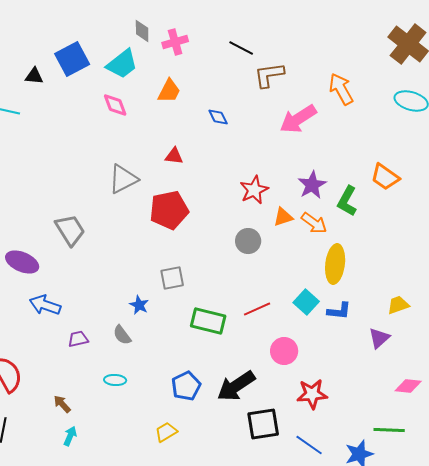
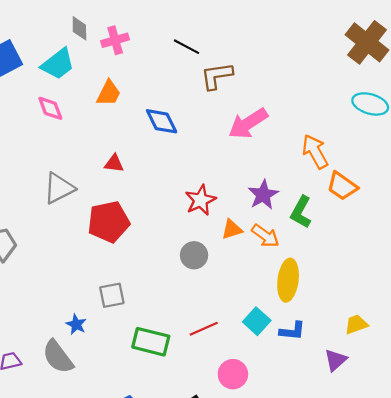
orange arrow: (341, 89) -> (315, 152), moved
blue diamond: (218, 117) -> (162, 121), size x1.5
gray semicircle: (122, 335) -> (58, 357), size x1.6

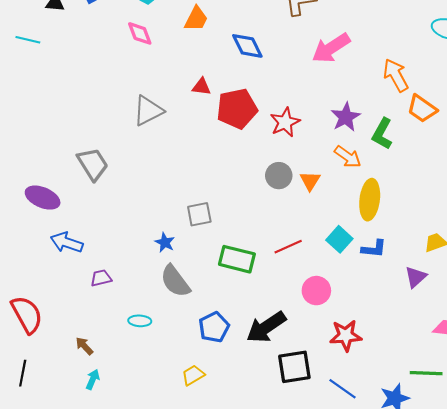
red pentagon: (109, 222) -> (237, 109), moved
orange triangle: (232, 229) -> (310, 181), moved, turned -40
gray semicircle: (58, 357) -> (175, 281), moved

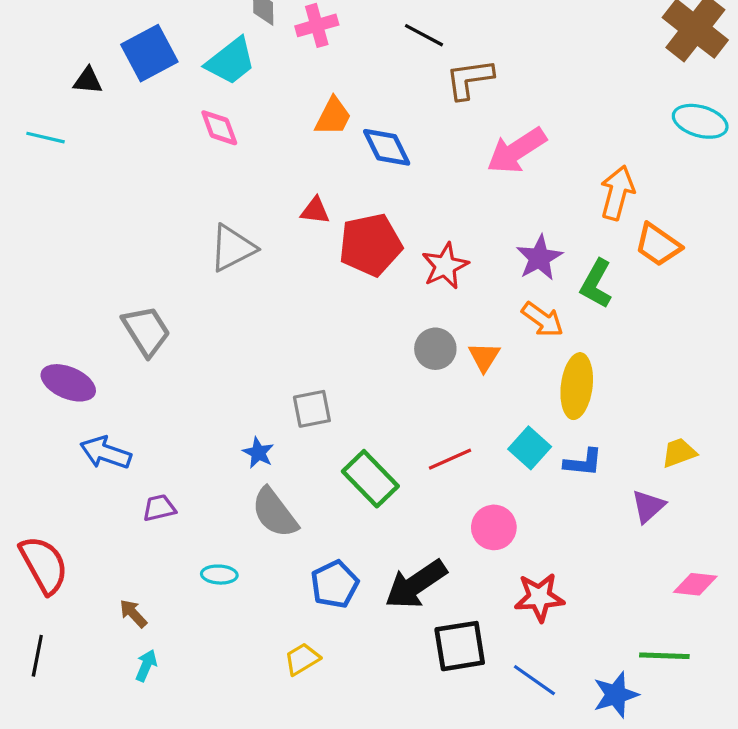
orange trapezoid: (196, 19) -> (333, 116), moved
orange arrow: (396, 75) -> (617, 193), turned 44
green rectangle: (237, 259) -> (370, 479), turned 32

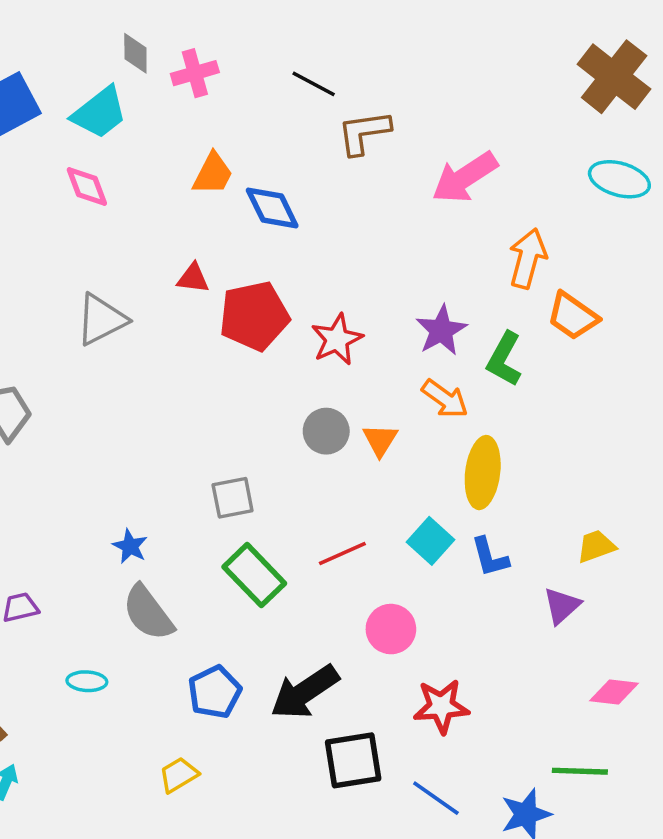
pink arrow: (517, 151) -> (465, 177), moved
gray square: (312, 409) -> (233, 498), moved
blue L-shape: (583, 462) -> (490, 557), turned 69

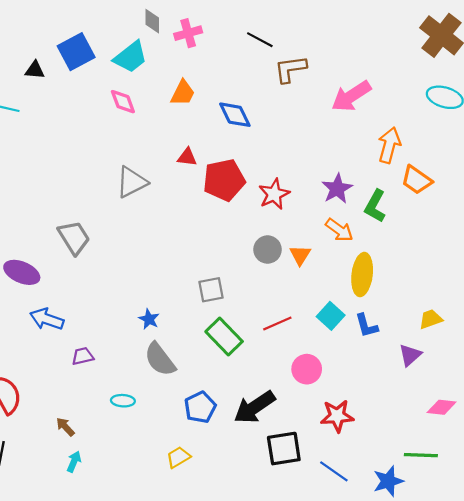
orange trapezoid: (213, 174) -> (183, 93), moved

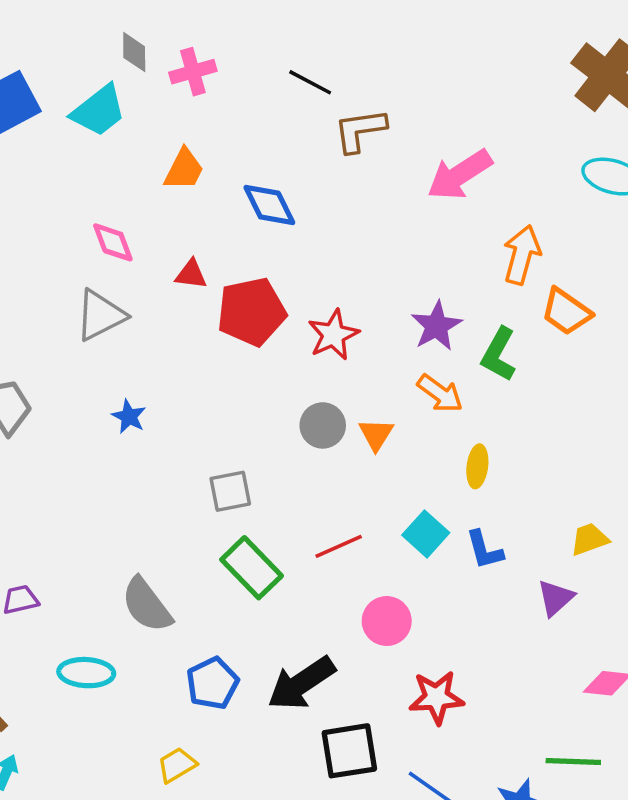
pink diamond: (123, 102) -> (113, 242), moved
yellow ellipse: (362, 275) -> (477, 466), size x0.6
blue star: (149, 319) -> (129, 417), moved
cyan ellipse: (123, 401) -> (86, 673), size x1.4

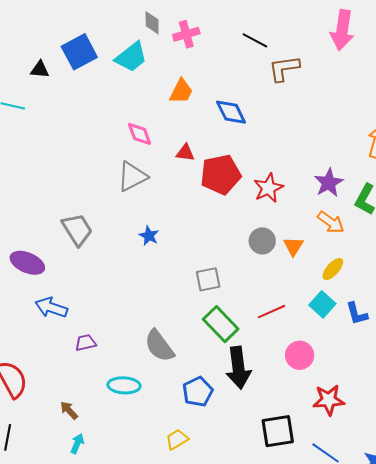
pink arrow: (460, 175) -> (342, 30), moved, turned -48
yellow ellipse: (477, 466) -> (333, 269), moved, turned 35
black arrow: (301, 683) -> (238, 368), moved, turned -63

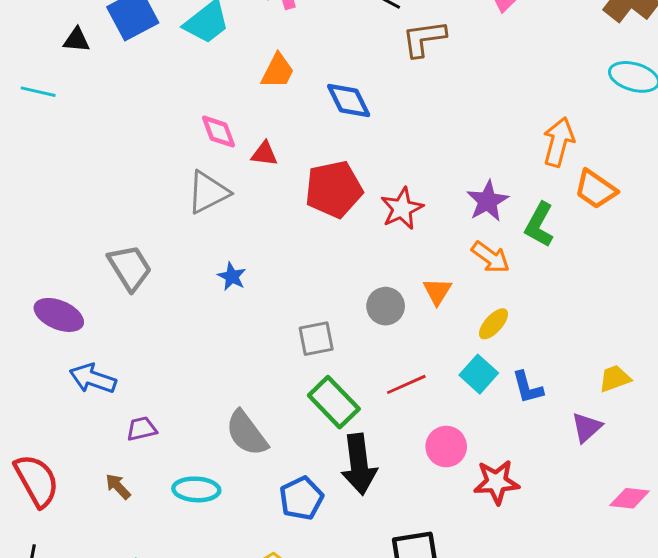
red triangle: (185, 153) -> (264, 154), moved
gray circle: (262, 241) -> (386, 306), moved
red star: (329, 400) -> (496, 482), moved
brown arrow: (69, 410) -> (118, 486), moved

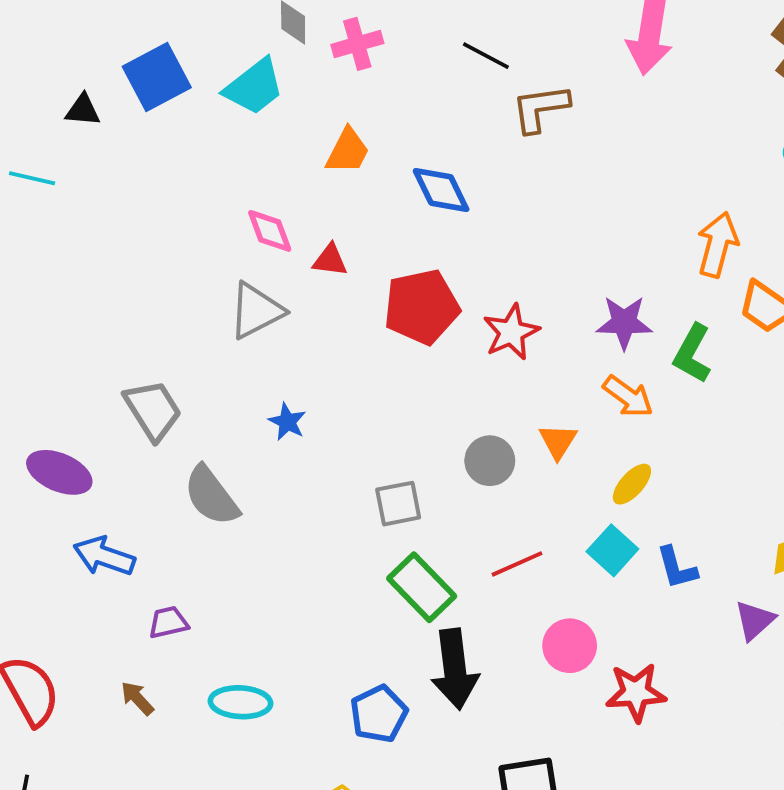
purple star: (488, 201) -> (624, 322), turned 30
gray semicircle: (247, 433) -> (211, 496), moved

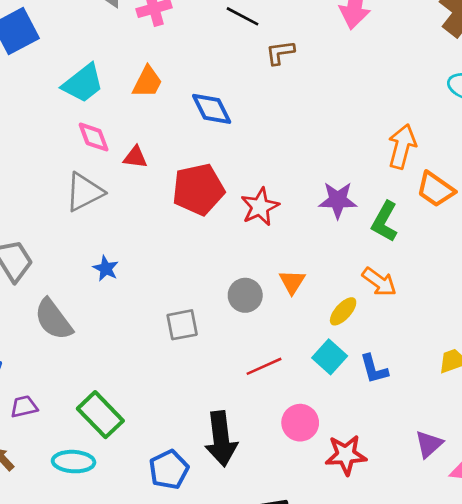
cyan trapezoid: (254, 87) -> (83, 83), moved
brown L-shape: (540, 108) -> (280, 53), size x0.7
orange arrow: (628, 396) -> (379, 282), moved
green rectangle: (422, 587) -> (100, 415), moved
purple triangle: (755, 620) -> (429, 444), moved

